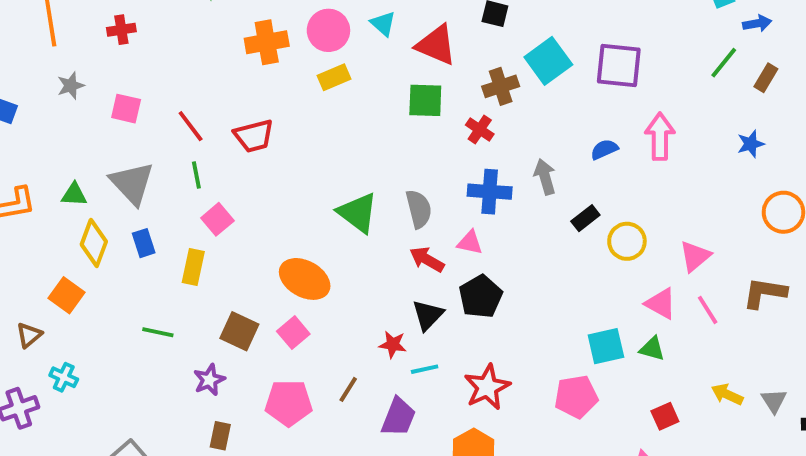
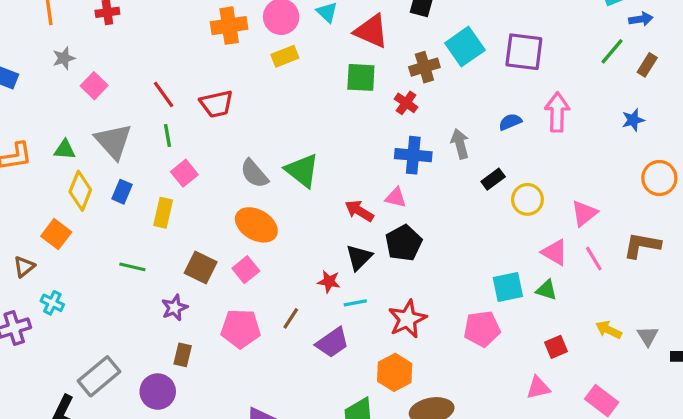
pink square: (126, 109) -> (94, 86), moved, turned 30
gray semicircle: (419, 209) -> (254, 174), moved, turned 152
blue rectangle: (144, 243) -> (122, 192), turned 40
purple trapezoid: (398, 417) -> (332, 343), turned 32

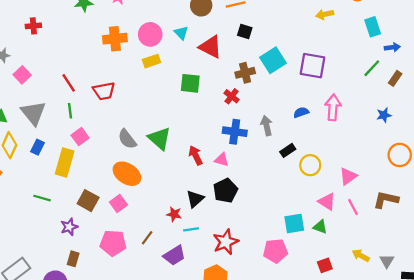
green square: (361, 77) -> (190, 83), moved
red arrow: (359, 211) -> (196, 155), moved, turned 30
yellow rectangle: (163, 213) -> (65, 163), size x1.4

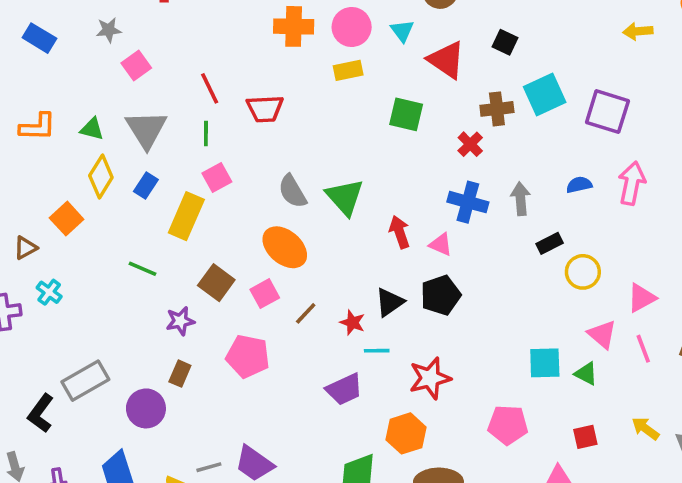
brown line: (147, 238) -> (306, 313), moved
pink pentagon: (275, 251) -> (508, 425), moved

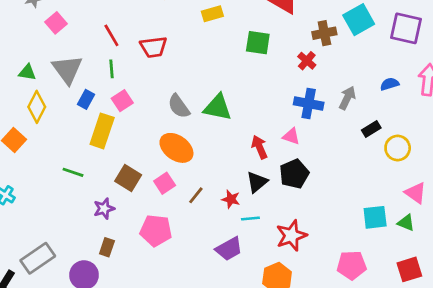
blue rectangle: (146, 185) -> (86, 99), moved
green triangle: (345, 197) -> (218, 107), turned -32
gray arrow: (521, 199) -> (347, 98), turned 35
red arrow: (400, 232) -> (260, 147), moved
red square: (585, 437) -> (409, 269), size x1.4

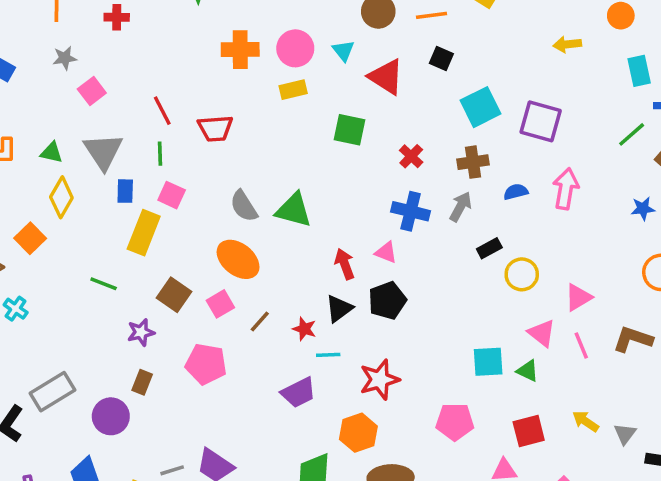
brown cross: (324, 33) -> (473, 162), moved
blue rectangle: (86, 99) -> (125, 191), turned -30
pink square: (122, 101) -> (172, 195), turned -35

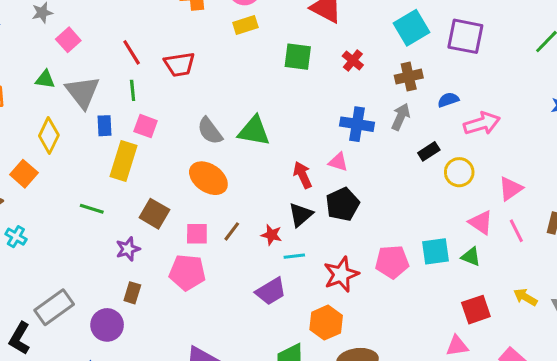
green triangle: (52, 152) -> (45, 79), moved
red cross: (411, 156) -> (353, 61), moved
pink arrow: (566, 189) -> (482, 123), moved, turned 68
pink square: (220, 304) -> (197, 234), moved, turned 35
pink pentagon: (455, 422) -> (392, 262), moved

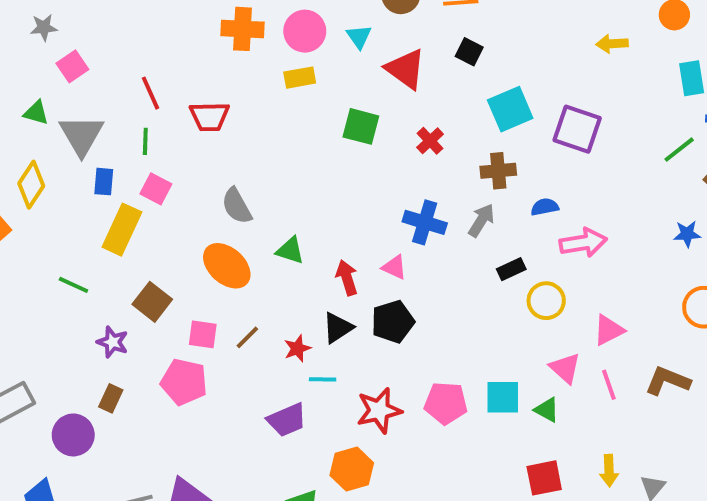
green triangle: (254, 131) -> (290, 250), moved, size x0.7
red star: (272, 235) -> (297, 348), turned 30
purple star: (128, 249) -> (113, 342), turned 30
yellow arrow: (525, 297) -> (609, 471), turned -130

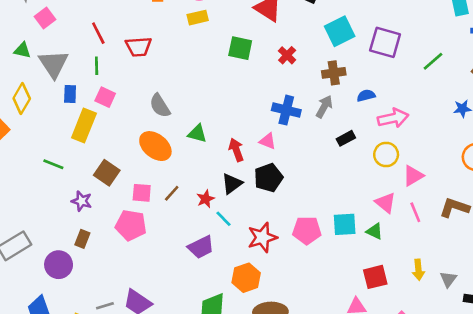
green line: (679, 150) -> (433, 61), moved
yellow circle: (546, 301) -> (386, 154), moved
cyan line: (323, 379) -> (223, 219), turned 48

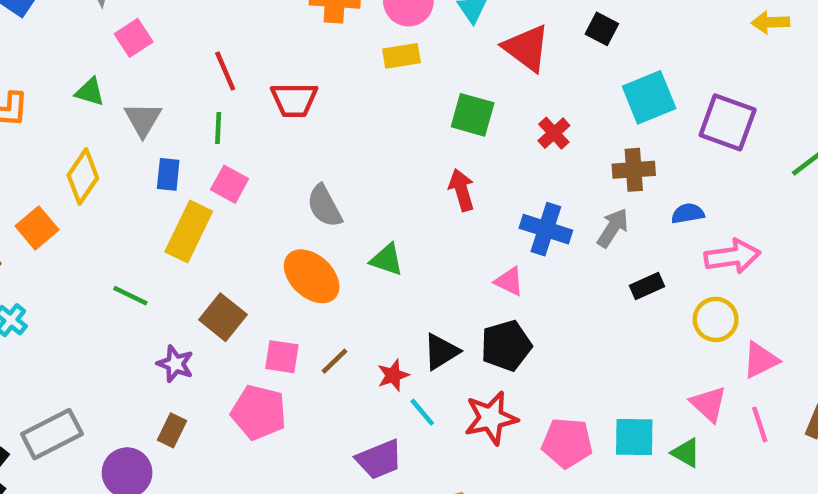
gray triangle: (54, 64) -> (143, 119), size x0.7
red arrow: (236, 150) -> (462, 190), moved
red star: (262, 238) -> (491, 418), moved

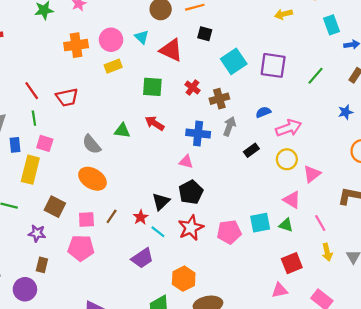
brown cross: (634, 170) -> (219, 99), moved
red arrow: (462, 190) -> (155, 123), turned -30
green triangle: (387, 260) -> (122, 131), moved
pink line: (760, 424) -> (320, 223), moved

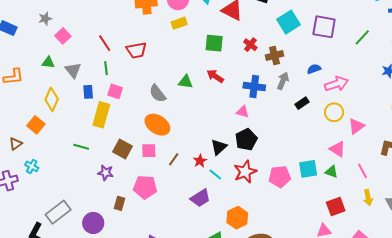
pink square: (86, 219) -> (149, 151), moved
brown rectangle: (42, 265) -> (120, 203), moved

